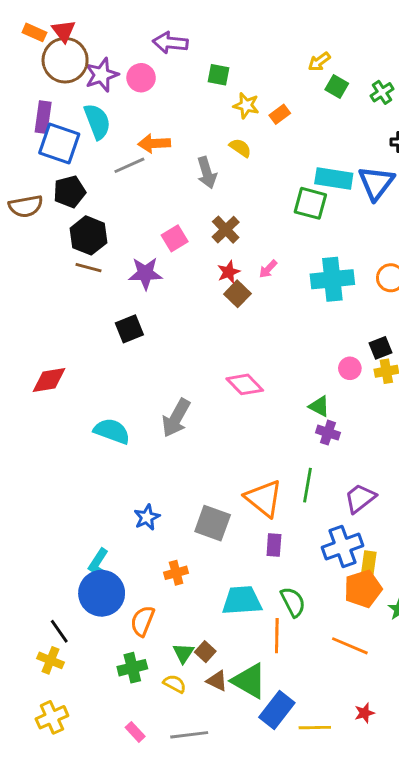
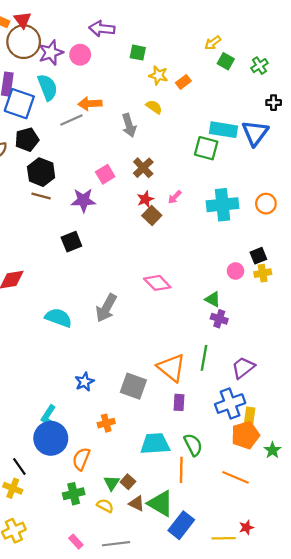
yellow line: (315, 728) -> (224, 538), moved

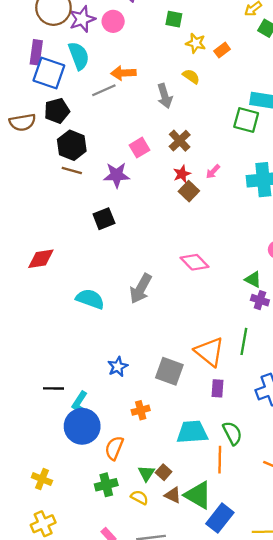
black line: (19, 467) -> (53, 388), moved, turned -54

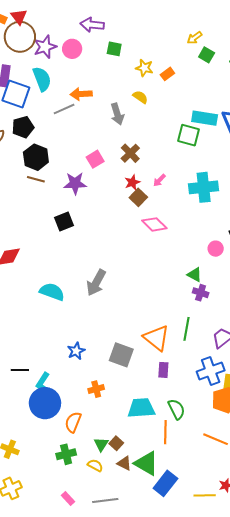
green square: (174, 19) -> (114, 49), moved
pink diamond: (195, 262) -> (154, 224), moved

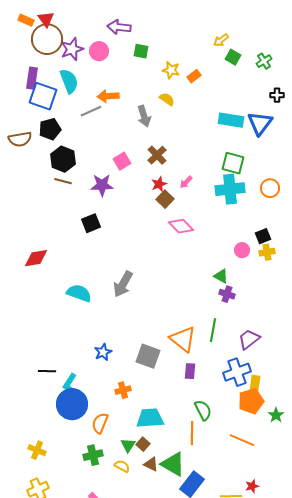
green square: (189, 135) -> (233, 163), moved
cyan trapezoid: (141, 408) -> (150, 418), moved

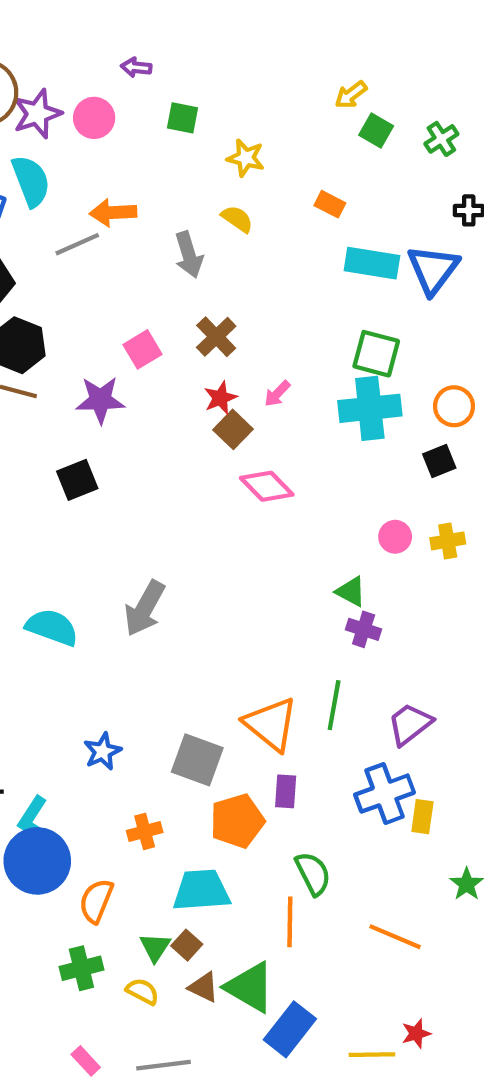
purple arrow: (119, 27) -> (136, 67), size x0.6
orange rectangle: (194, 76) -> (330, 204), moved, turned 64
black square: (263, 236) -> (439, 461), moved
orange pentagon: (251, 401) -> (237, 821), moved

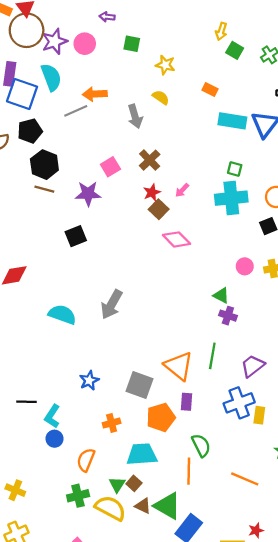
yellow arrow: (351, 95) -> (221, 31), turned -36
green square: (376, 354) -> (235, 169), size x0.6
blue circle: (37, 861) -> (55, 439), size x0.5
yellow semicircle: (143, 991) -> (110, 508), size x1.8

